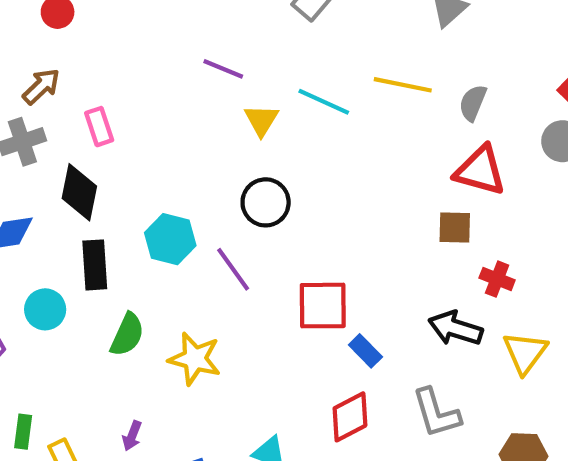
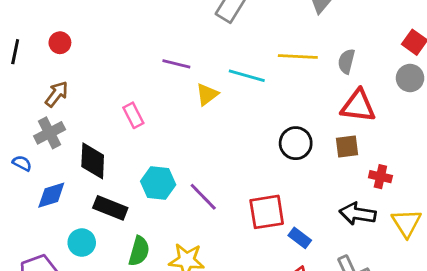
yellow triangle: (261, 120) -> (207, 94), turned 30
pink rectangle: (99, 127) -> (133, 115), moved
black circle: (266, 202) -> (296, 143), moved
black rectangle: (95, 265) -> (110, 208), turned -56

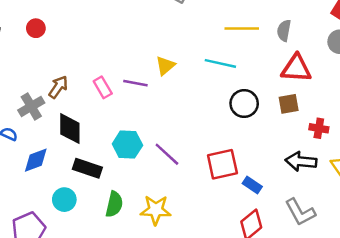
purple line: (176, 64) -> (135, 83), moved
cyan line: (247, 76) -> (220, 63), moved
brown arrow: (57, 94) -> (58, 87), moved

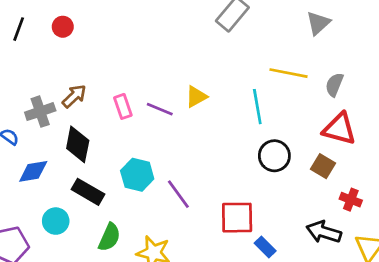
cyan line: (220, 63) -> (257, 107), turned 56
brown square: (289, 104) -> (323, 166), turned 30

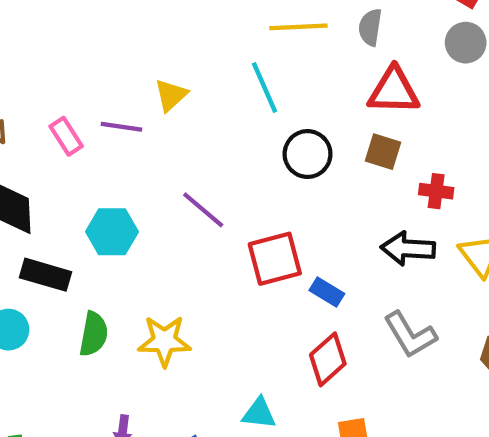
purple line: (178, 194) -> (203, 210), moved

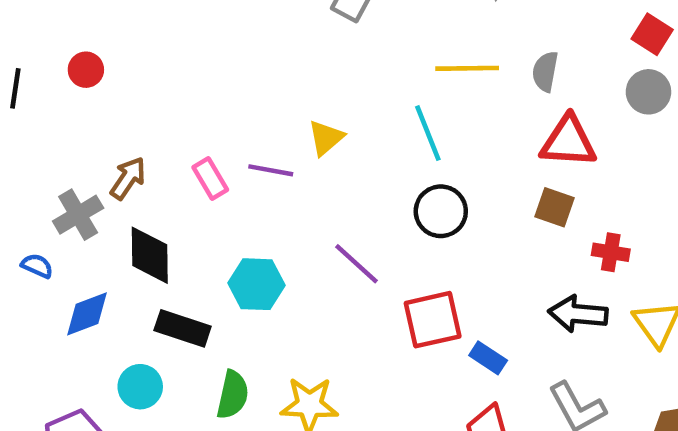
black circle: (308, 154) -> (441, 211), moved

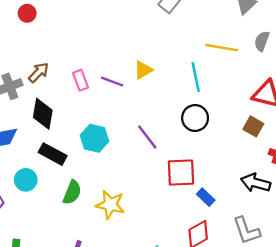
gray semicircle: (545, 72) -> (262, 41), moved

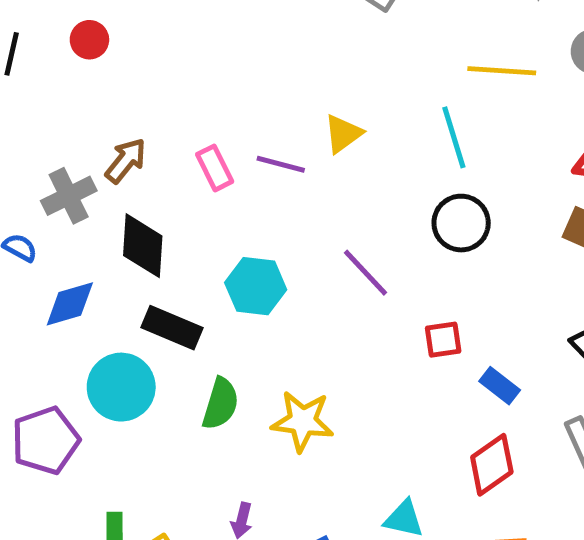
red square: (181, 173) -> (443, 340), size x0.6
cyan circle: (26, 180) -> (121, 387), size x1.4

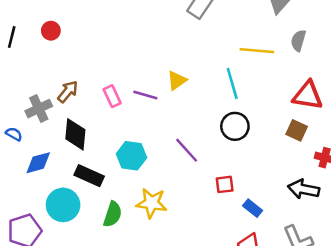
yellow star: (303, 421) -> (152, 203), moved

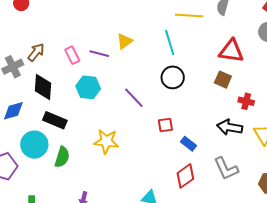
cyan hexagon: (131, 156) -> (88, 87), moved
green semicircle: (113, 214) -> (62, 157), moved

